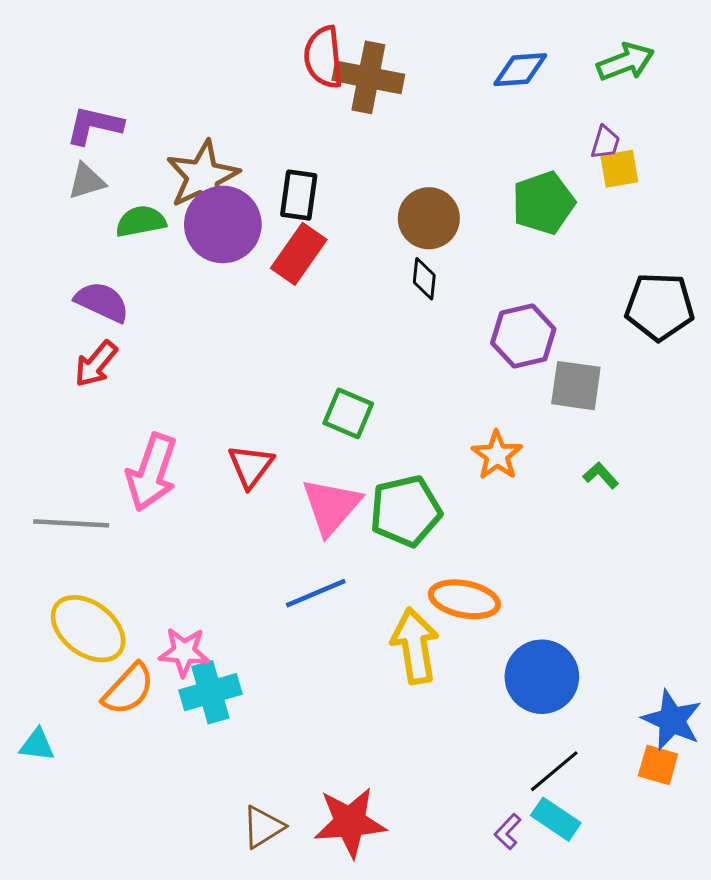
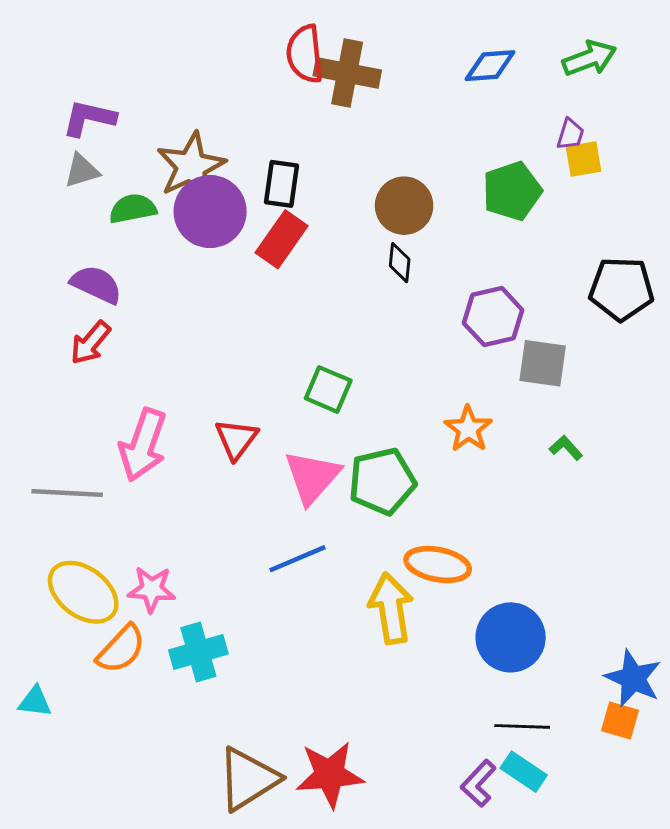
pink star: (184, 652) -> (152, 589), moved
black line: (554, 771) -> (522, 726), turned 42
brown triangle: (263, 827) -> (248, 779), size x1.6
purple L-shape: (508, 832) -> (478, 783), size x1.4

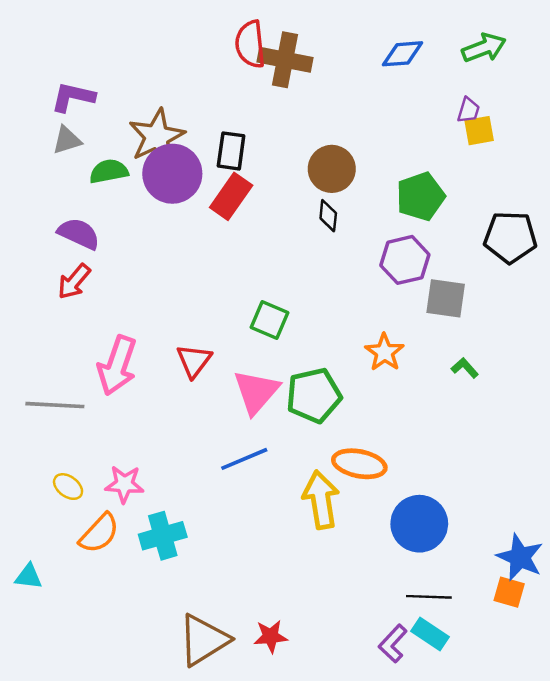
green pentagon: (512, 191) -> (420, 196), moved
yellow ellipse: (83, 592) -> (68, 487), size x0.5
red star: (330, 775) -> (271, 636), size x0.6

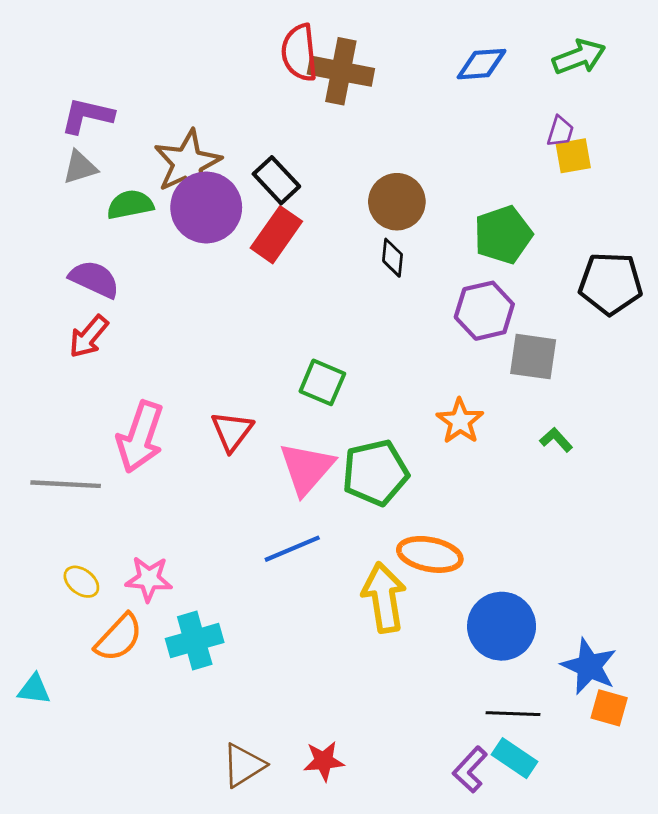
black rectangle: (231, 151) -> (276, 180), turned -51
blue star: (520, 557) -> (589, 666), moved
brown triangle: (203, 640) -> (243, 765), size x0.7

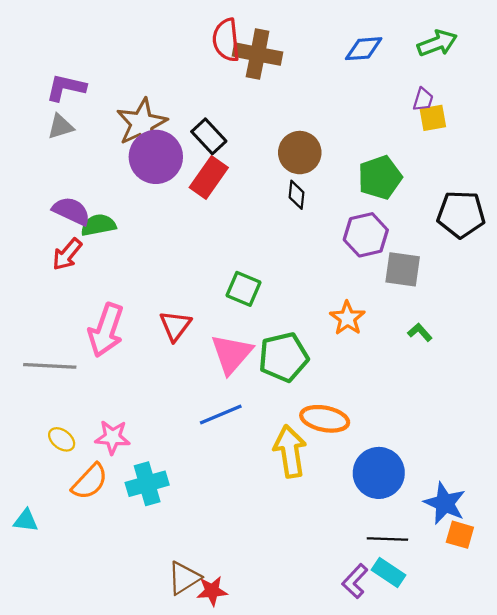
green semicircle: (130, 205) -> (98, 225), moved
red star: (324, 761) -> (212, 591), moved

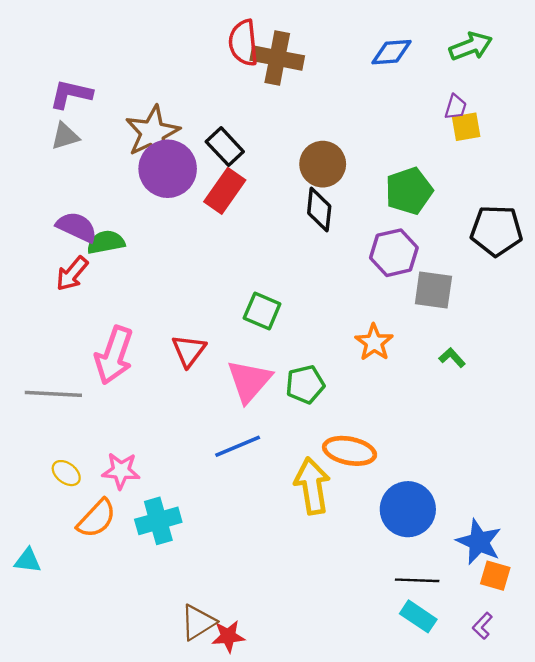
black diamond: (296, 195) -> (319, 210), size x1.4
green pentagon: (284, 357) -> (305, 384), size x0.7
purple L-shape: (355, 581) -> (482, 626), moved, size x0.7

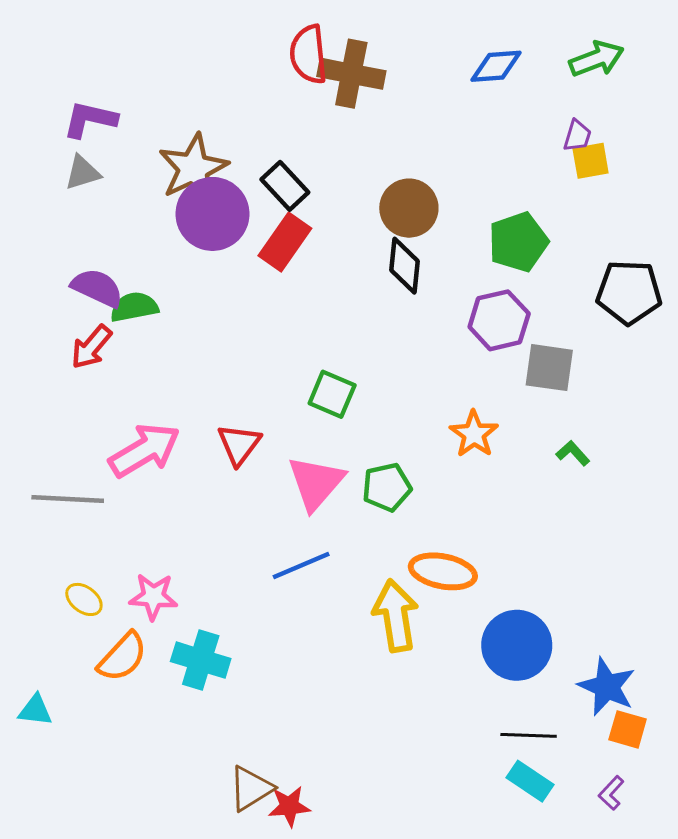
pink arrow: (114, 355) -> (145, 450), turned -140
cyan cross: (158, 521) -> (201, 660), turned 33

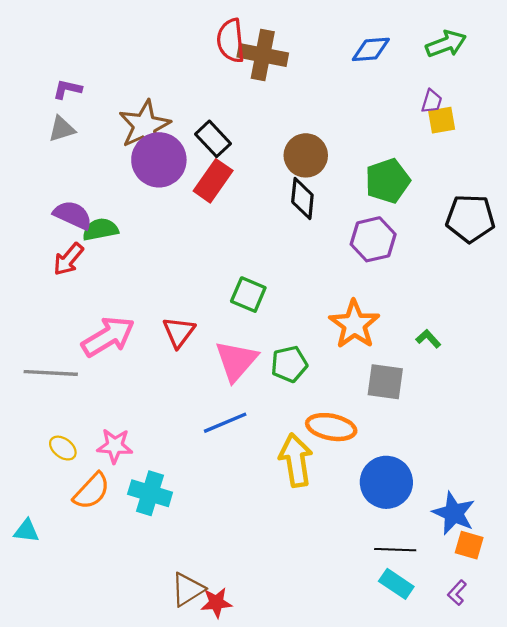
purple L-shape: (90, 119) -> (67, 89), size x0.7
gray square: (549, 368) -> (385, 382), moved
orange star: (474, 434) -> (354, 324), size x1.4

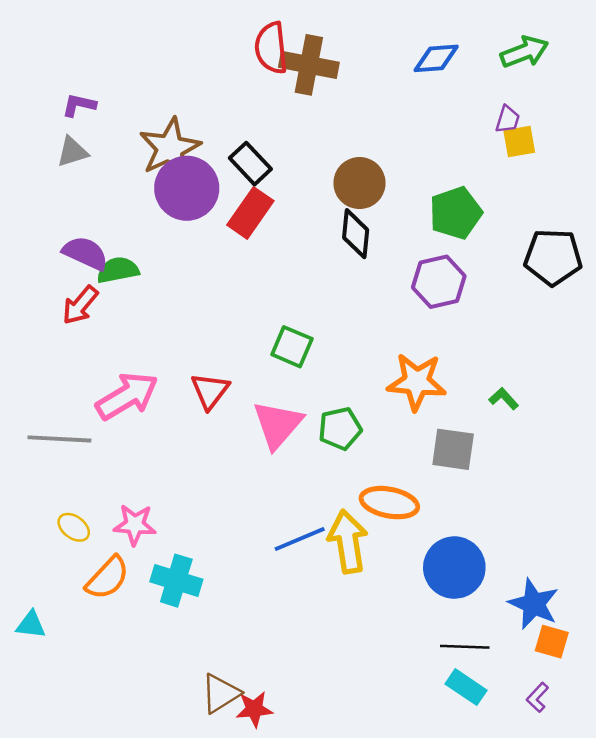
orange star: (354, 324) -> (417, 382), turned -30
blue line: (225, 423) -> (300, 539), moved

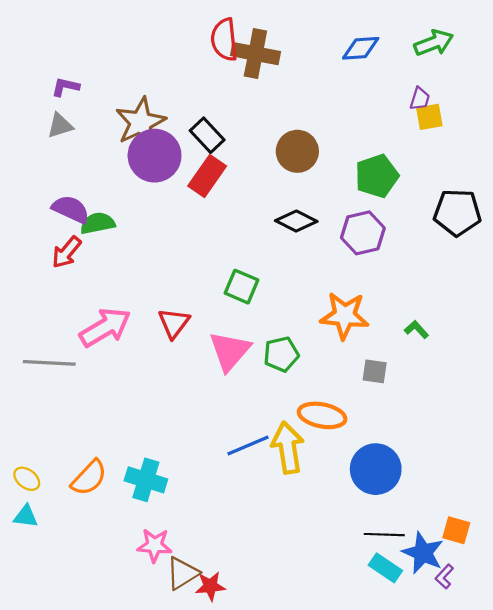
black diamond: (356, 234) -> (296, 221), moved, turned -69
gray square: (453, 449) -> (375, 371), size x0.7
pink star: (135, 525) -> (155, 545), moved
yellow ellipse: (74, 527) -> (27, 479), moved
blue star: (534, 604) -> (423, 553), moved

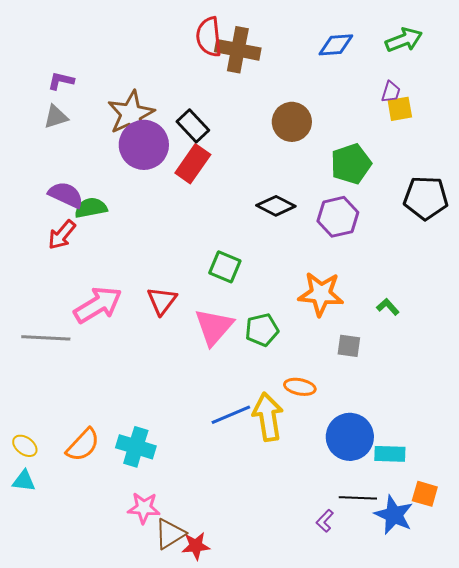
brown circle: (297, 151) -> (292, 122), moved
orange ellipse: (322, 415) -> (300, 387), size x0.7
cyan rectangle: (385, 568) -> (390, 454), moved, turned -32
purple L-shape: (444, 576) -> (325, 521), moved

